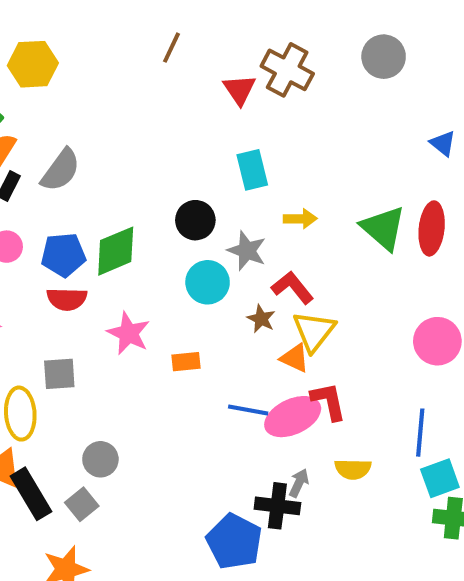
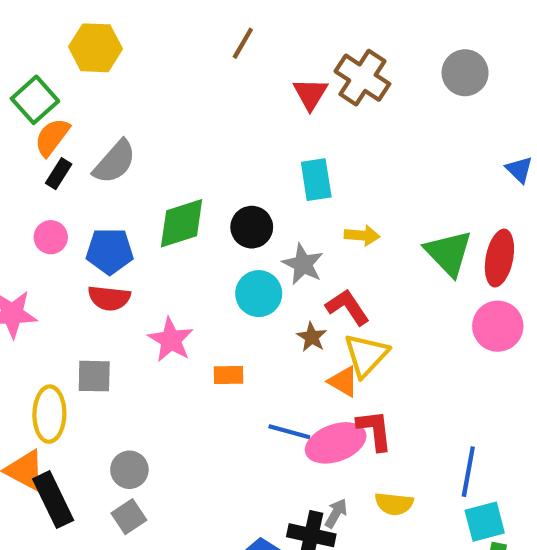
green diamond: (116, 251) -> (182, 223), moved
pink circle: (437, 341) -> (498, 326), moved
gray square: (82, 504) -> (129, 517), moved

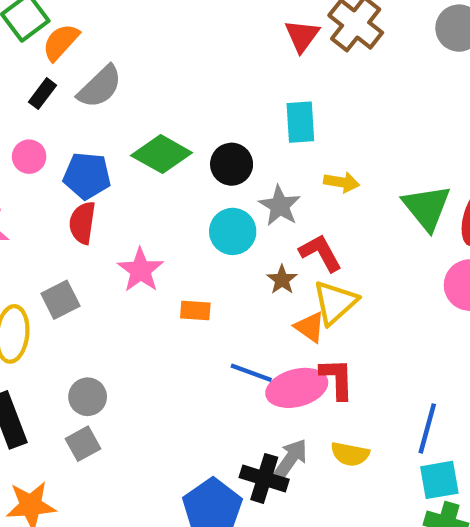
orange semicircle: (52, 137) -> (61, 42), moved
green diamond: (182, 223) -> (162, 154), turned 42
red semicircle: (109, 298) -> (82, 223), turned 87
gray square: (94, 376) -> (60, 300), turned -33
gray arrow: (336, 513) -> (291, 459), size x1.4

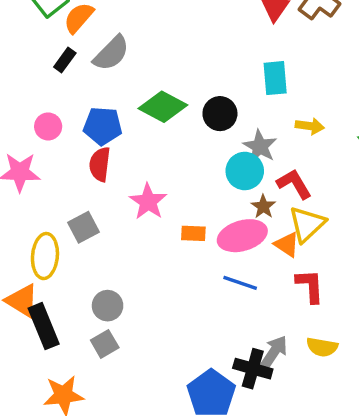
pink circle: (29, 157) -> (48, 126), moved
cyan circle: (233, 231) -> (245, 171), moved
pink ellipse: (297, 388) -> (242, 236), moved

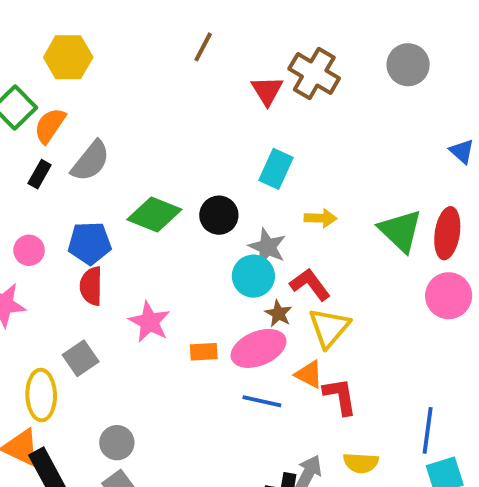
cyan rectangle: (275, 78) -> (276, 169), turned 36
orange triangle: (287, 244) -> (309, 374), moved

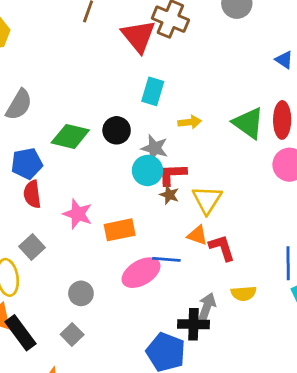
red triangle: (267, 91) -> (138, 36), size x1.5
red L-shape: (310, 284) -> (172, 174), moved, turned -48
pink ellipse: (259, 348) -> (141, 273), moved
orange rectangle: (204, 352) -> (120, 230), size x1.5
gray circle: (117, 443) -> (81, 293), moved

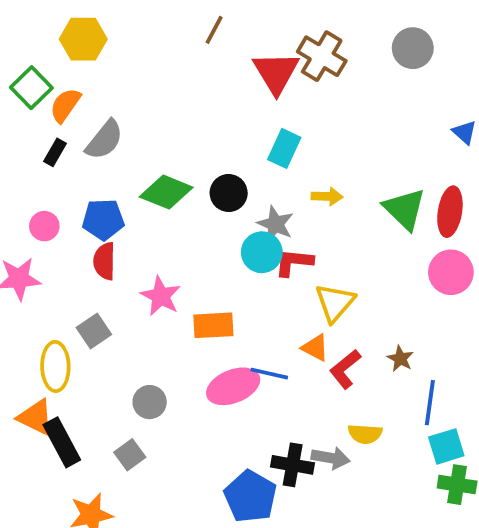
brown star: (169, 195) -> (400, 359), moved
red L-shape: (222, 248) -> (345, 369), turned -120
gray arrow: (207, 307) -> (331, 458), moved, turned 72

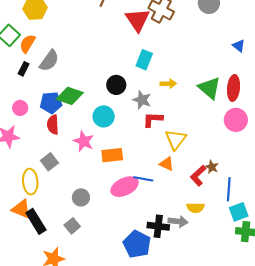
green diamond: (166, 192) -> (70, 96), moved
cyan circle: (262, 252) -> (104, 116), moved
red L-shape: (345, 369) -> (198, 176), moved

